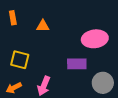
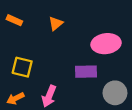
orange rectangle: (13, 18) -> (14, 20), turned -56
orange triangle: (43, 26) -> (56, 23), moved, turned -40

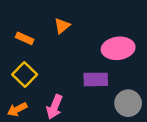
orange rectangle: (14, 20) -> (25, 38), moved
yellow square: (22, 67) -> (25, 74), turned 30

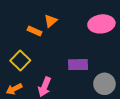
orange rectangle: (25, 38) -> (34, 31), moved
pink ellipse: (118, 48) -> (101, 24), moved

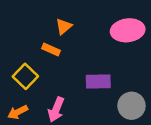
orange rectangle: (34, 31) -> (51, 49), moved

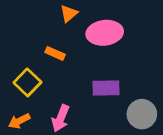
orange triangle: (64, 26) -> (69, 13), moved
pink ellipse: (128, 30) -> (105, 33), moved

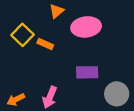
yellow square: (27, 82) -> (23, 35), moved

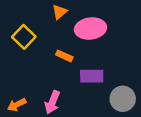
orange rectangle: (45, 44) -> (64, 56), moved

